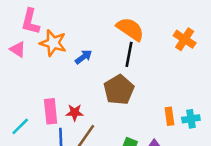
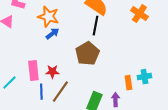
orange star: (53, 43) -> (48, 17), moved
blue arrow: (83, 57) -> (52, 34), moved
orange rectangle: (169, 116) -> (128, 83), moved

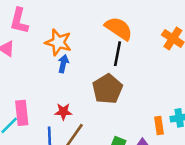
blue arrow: (52, 34) -> (63, 64), turned -40
pink rectangle: (33, 71) -> (22, 113), moved

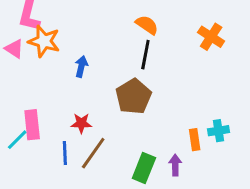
orange semicircle: (119, 28) -> (147, 25), size x0.7
orange star: (58, 42) -> (44, 41), moved

